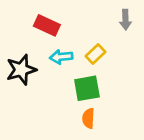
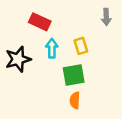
yellow rectangle: (95, 54) -> (81, 46), turned -63
cyan arrow: (61, 57) -> (52, 48), turned 96

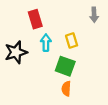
red rectangle: (40, 22) -> (35, 19), turned 48
green square: (74, 75) -> (65, 66), turned 30

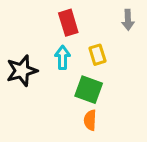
red rectangle: (35, 19) -> (68, 23), moved

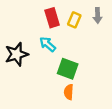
yellow rectangle: (97, 55) -> (74, 20), moved, turned 40
cyan arrow: (63, 58) -> (48, 44), turned -49

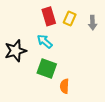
gray arrow: (98, 15) -> (93, 23), moved
green square: (68, 69) -> (47, 68), moved

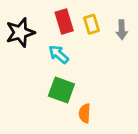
yellow rectangle: (70, 18) -> (92, 24), turned -40
black star: (15, 51) -> (20, 32), moved

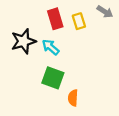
gray arrow: (122, 30) -> (105, 12), moved, turned -56
black star: (20, 32) -> (23, 41), moved

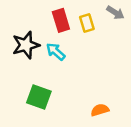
green square: (53, 78) -> (39, 97), moved
orange semicircle: (73, 98) -> (100, 110), moved, turned 70

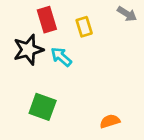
red rectangle: (61, 20) -> (47, 20), moved
yellow rectangle: (87, 23) -> (84, 27), moved

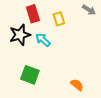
orange semicircle: (110, 121) -> (77, 85), turned 56

